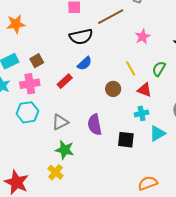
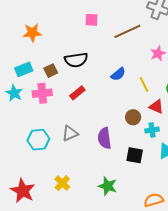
black semicircle: (81, 37) -> (76, 60), moved
blue semicircle: (85, 63) -> (118, 74), moved
brown circle: (113, 89) -> (133, 117), moved
cyan hexagon: (27, 112) -> (38, 140), moved
green star: (65, 150) -> (108, 186), moved

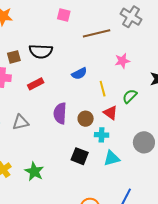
purple semicircle: (104, 138) -> (60, 113), moved
green star: (108, 186) -> (34, 171), moved

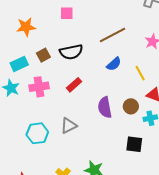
pink square: (64, 15) -> (67, 13), moved
brown line: (97, 33) -> (113, 35), moved
brown square: (14, 57) -> (43, 55), moved

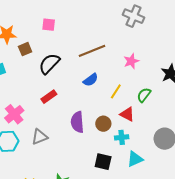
black semicircle: (71, 52) -> (49, 64), turned 140
brown square: (43, 55) -> (25, 49), moved
yellow line: (140, 73) -> (116, 91), turned 56
pink cross: (39, 87) -> (14, 114), moved, turned -36

